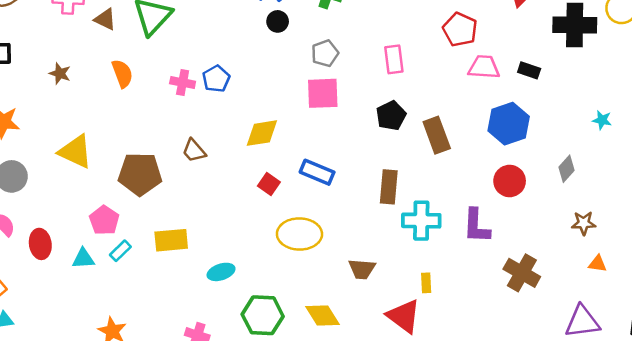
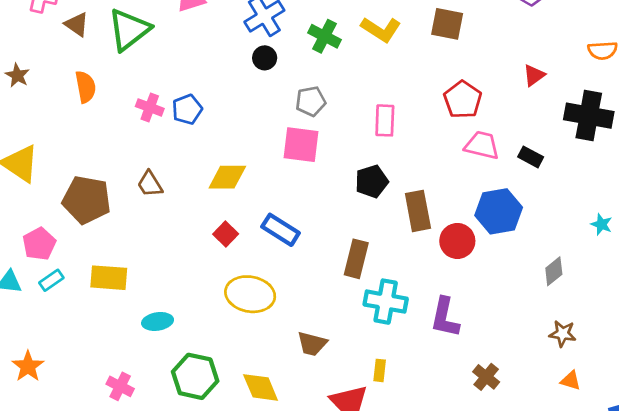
red circle: (510, 181) -> (457, 241), moved
brown cross: (522, 273) -> (486, 377), size x0.7

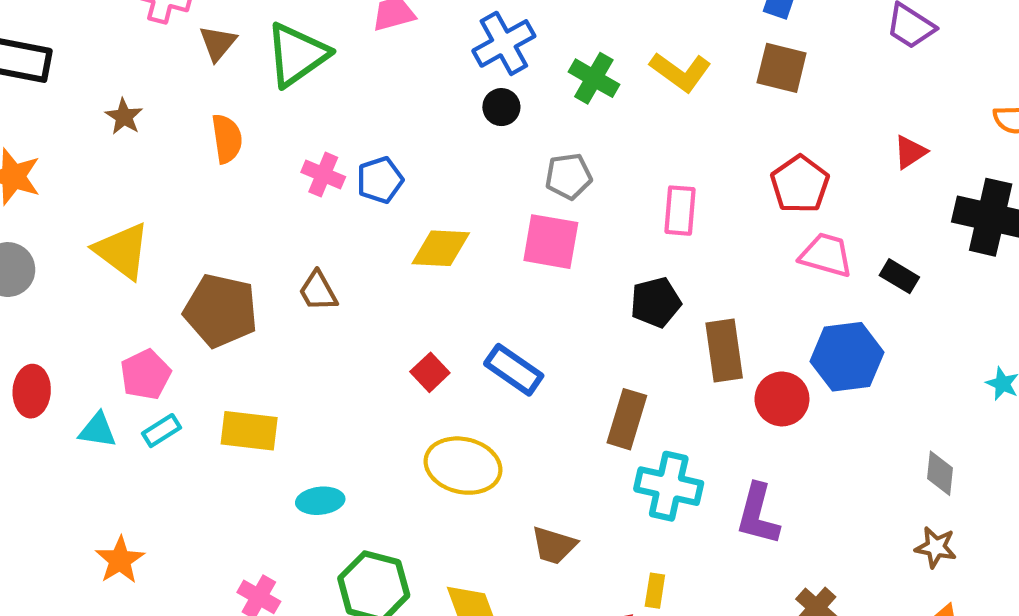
brown triangle: (77, 24) -> (218, 43), turned 32
yellow diamond: (227, 177) -> (441, 248), moved
gray diamond: (554, 271) -> (940, 473), moved, turned -48

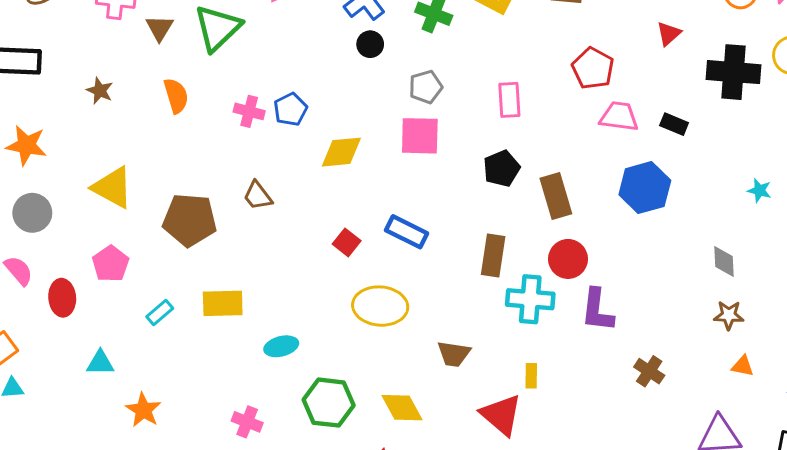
pink pentagon: (146, 374) -> (111, 264), moved
red circle: (782, 399) -> (568, 259), moved
cyan triangle: (98, 430) -> (100, 363), moved

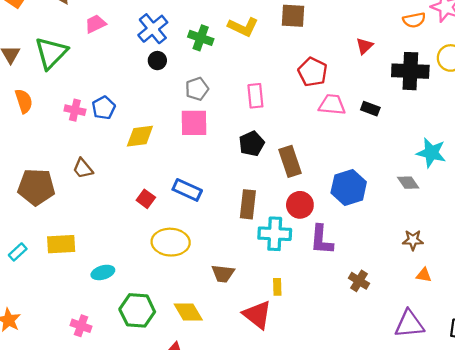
blue hexagon: (645, 188) -> (349, 187), moved
cyan star: (759, 191) -> (431, 153), size x1.8
gray diamond: (724, 262) -> (408, 183), moved, turned -30

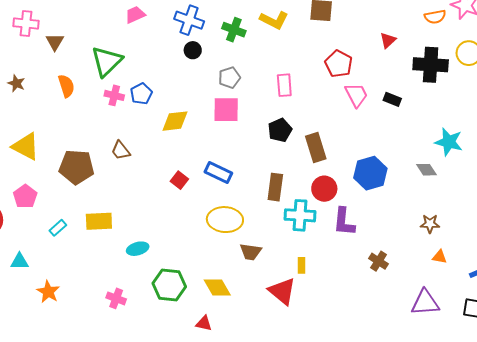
blue cross: (153, 29) -> (189, 20), turned -32
green triangle: (51, 53) -> (107, 61), moved
pink trapezoid: (332, 105) -> (356, 95), turned 56
yellow ellipse: (171, 242) -> (225, 220), moved

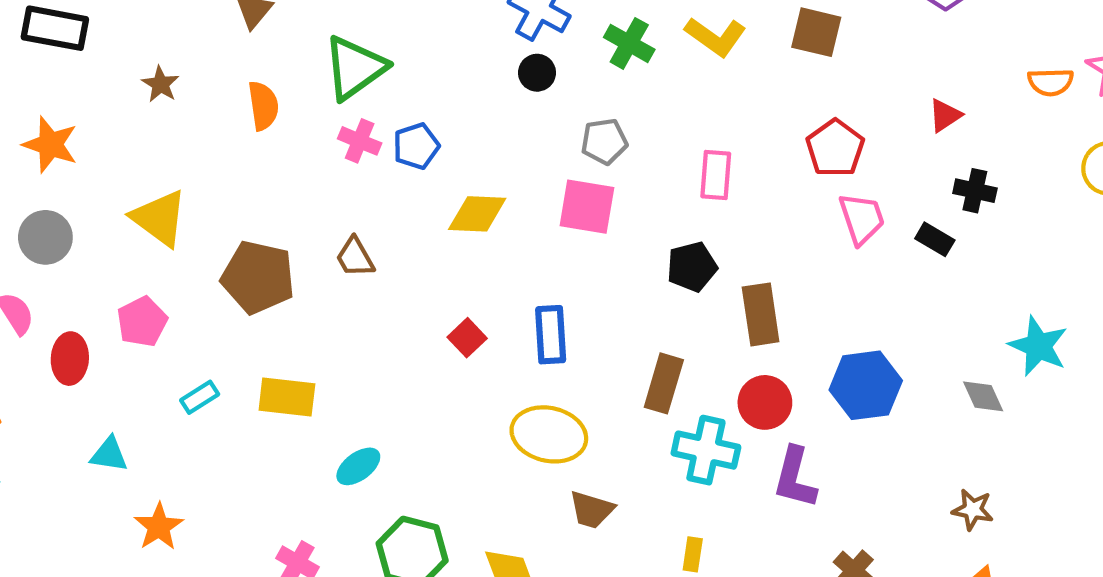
black cross: (431, 65) -> (975, 191), moved, size x0.6
blue rectangle: (218, 173) -> (551, 335), turned 52
cyan ellipse: (138, 249) -> (358, 466), turned -30

